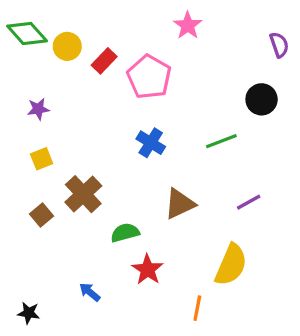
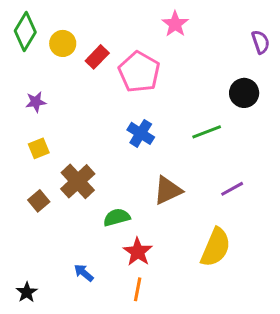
green diamond: (27, 34) -> (25, 31), turned 72
orange line: (197, 308) -> (138, 289), moved
black star: (29, 313) -> (27, 292), turned 30

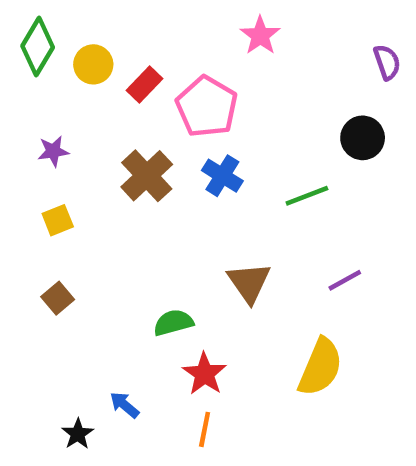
blue cross: (141, 133) -> (222, 176), moved
brown cross: (78, 181) -> (147, 176), moved
brown triangle: (168, 190) -> (249, 283), turned -40
black star: (27, 292) -> (78, 434), moved

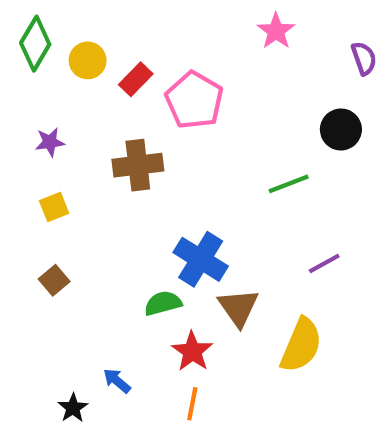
pink star: (260, 35) -> (276, 31), moved
brown cross: (147, 176) -> (138, 165), turned 36
blue cross: (222, 176) -> (201, 259), moved, size x1.4
brown triangle: (249, 283) -> (238, 307), moved

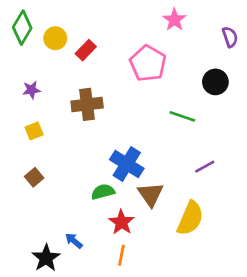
pink pentagon: (194, 100) -> (148, 63), moved
green line: (289, 184) -> (182, 116), turned 40
black star: (73, 408) -> (46, 258), size x1.5

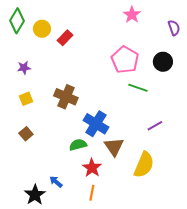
pink pentagon: (148, 63) -> (125, 60), moved
brown cross: (87, 104) -> (66, 97), moved, turned 30

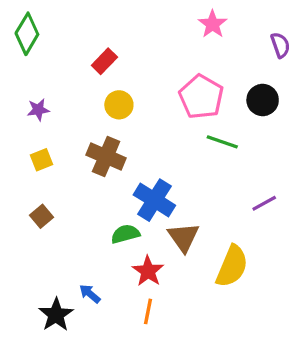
yellow circle: (42, 29) -> (119, 105), moved
purple line: (155, 126) -> (264, 203), moved

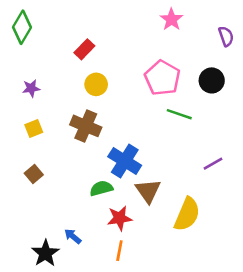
red star: (148, 271) -> (119, 218), turned 30

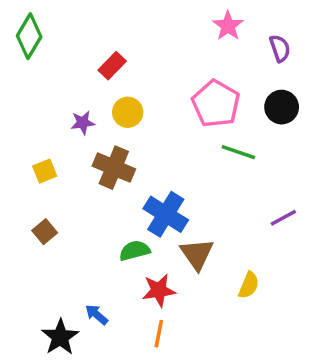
purple semicircle: (226, 36) -> (280, 48), moved
purple star: (31, 88) -> (83, 123), moved
yellow semicircle: (187, 214) -> (249, 285), size x0.6

